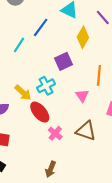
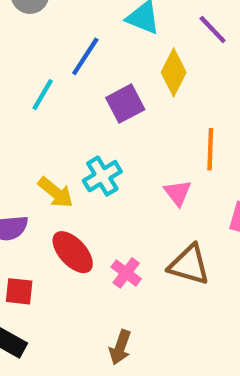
purple square: (63, 61) -> (125, 104), moved
red ellipse: (40, 112) -> (73, 252), moved

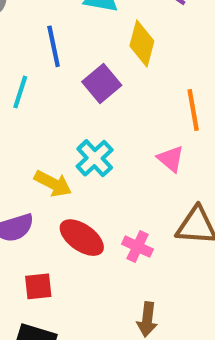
blue line: (85, 56) -> (54, 46), turned -33

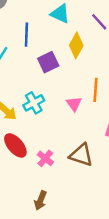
pink triangle: (171, 159) -> (74, 104), moved

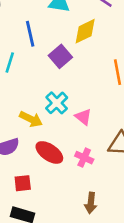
yellow diamond: (76, 45) -> (85, 31), turned 50
pink triangle: (74, 104) -> (83, 117), moved

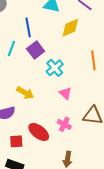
purple square: (60, 56) -> (36, 50), moved
cyan cross: (57, 103) -> (55, 68), moved
red ellipse: (49, 152) -> (39, 132), moved

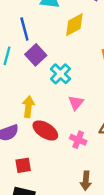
yellow arrow: (25, 93) -> (28, 107), turned -108
pink triangle: (65, 93) -> (76, 103), turned 32
red ellipse: (39, 132) -> (45, 130), moved

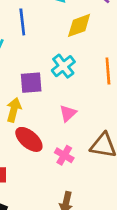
purple square: (36, 55) -> (31, 83), moved, turned 30
cyan cross: (60, 74) -> (63, 66), moved

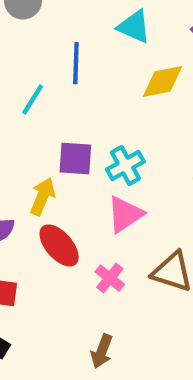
cyan cross: (63, 66) -> (125, 166), moved
pink triangle: (68, 113) -> (125, 214), size x1.4

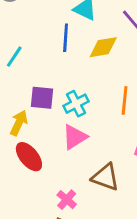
blue line: (76, 63) -> (66, 38), moved
pink cross: (110, 278) -> (67, 200), moved

